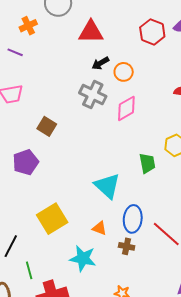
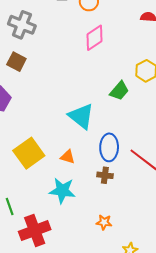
gray cross: (93, 95) -> (22, 25), moved
green trapezoid: (147, 163) -> (119, 91), turned 55
orange triangle: (99, 228) -> (68, 157), moved

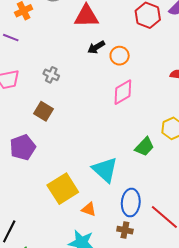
gray cross: (22, 25) -> (51, 75), size x0.6
yellow square: (29, 153) -> (63, 189), moved

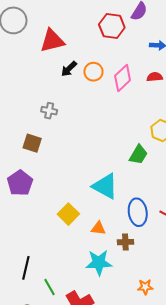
gray cross: (51, 75) -> (49, 111), moved
pink diamond: (123, 92) -> (123, 78), moved
yellow square: (63, 189) -> (68, 214), size x0.7
brown cross: (125, 230) -> (125, 242), moved

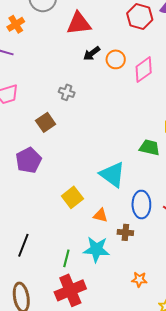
brown square: (32, 143) -> (46, 122), turned 30
green trapezoid: (138, 155) -> (150, 148), turned -115
green line: (50, 287) -> (66, 258), moved, turned 36

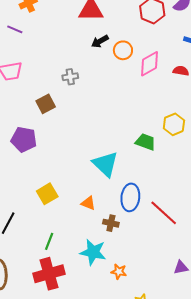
gray cross: (67, 92) -> (70, 77), turned -35
purple pentagon: (29, 160) -> (24, 139), turned 30
yellow square: (72, 197) -> (47, 194), moved
cyan star: (96, 249) -> (93, 252), moved

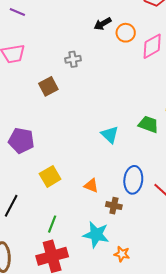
purple pentagon: (24, 139) -> (21, 141), moved
cyan triangle: (105, 164) -> (110, 135), moved, size x0.7

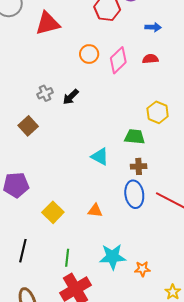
black arrow: (103, 24) -> (71, 97), moved
brown cross: (114, 206) -> (139, 166), moved

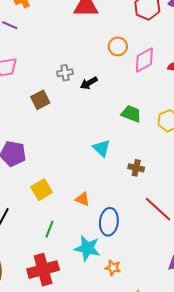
green trapezoid: (135, 137) -> (131, 114), moved
blue ellipse: (134, 194) -> (109, 222), moved
green line: (67, 258) -> (49, 229), moved

